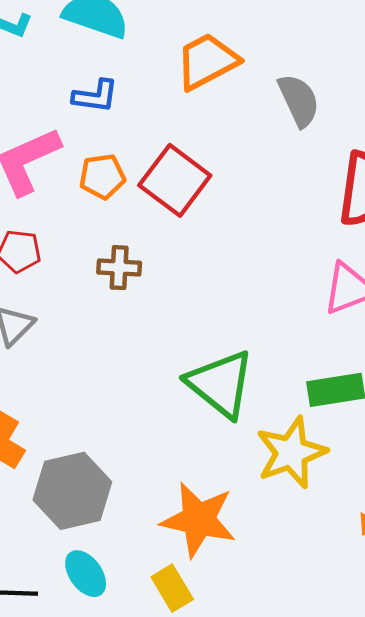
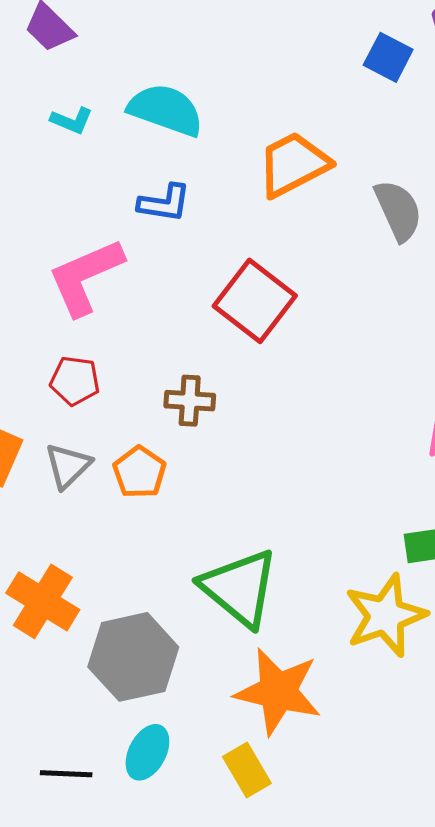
orange pentagon: (102, 176) -> (139, 472), moved, turned -30
green triangle: (221, 384) -> (240, 588), moved
cyan ellipse: (86, 574) -> (147, 752), turned 63

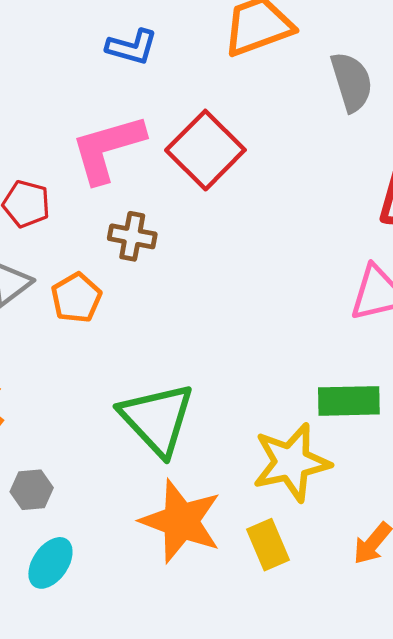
pink L-shape: (85, 277) -> (108, 148), moved
gray hexagon: (133, 657) -> (32, 490), moved, size x0.5
yellow rectangle: (247, 770) -> (268, 545), moved

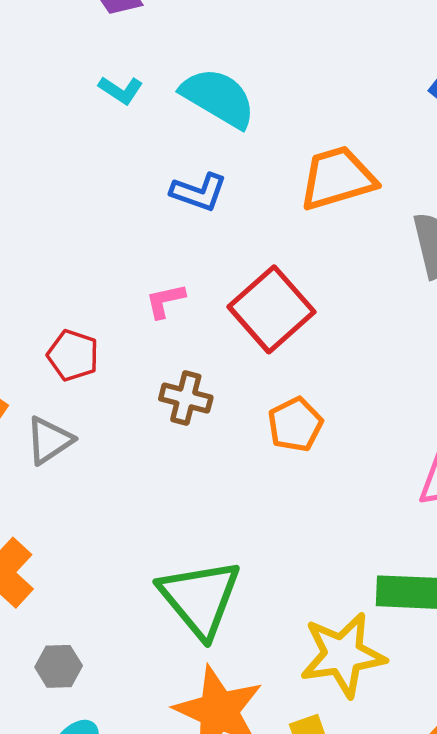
pink L-shape: (108, 148) -> (165, 301), size x0.5
orange pentagon: (76, 298) -> (295, 425), moved

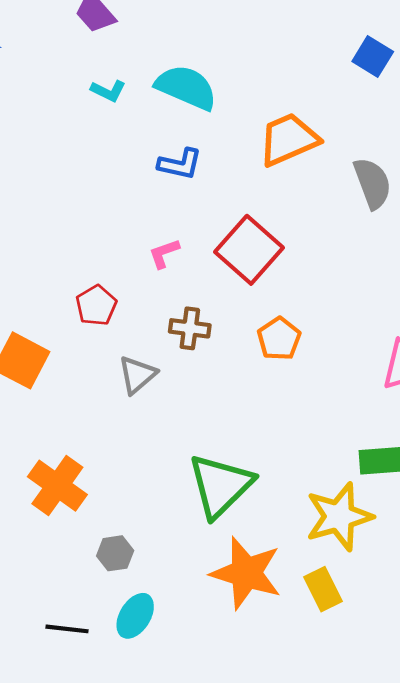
red pentagon: (73, 355) -> (96, 305), turned 30
gray triangle: (49, 440) -> (137, 375), moved
green triangle: (200, 598) -> (220, 486), turned 32

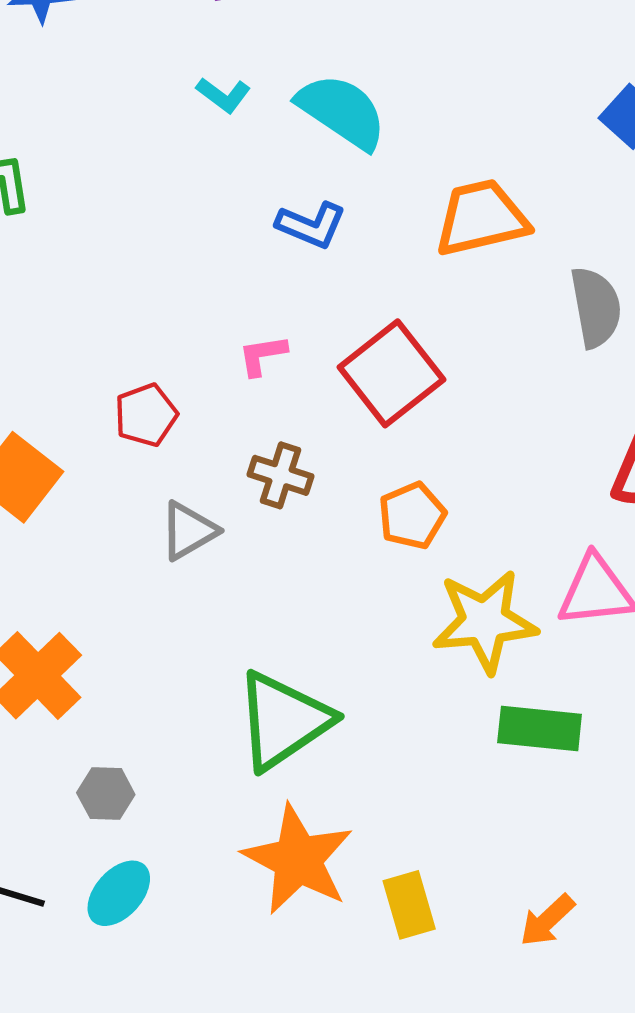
yellow star: (339, 517) -> (485, 621), moved

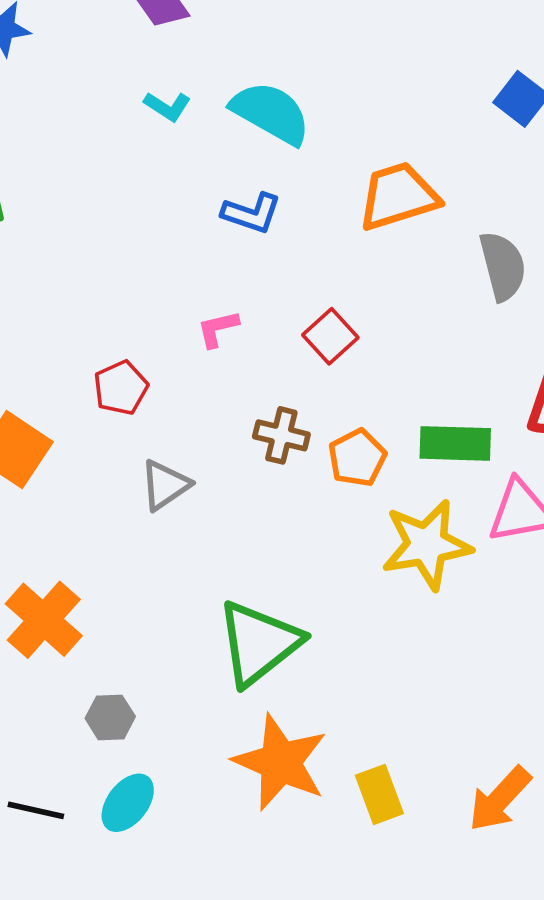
red square: (391, 373) -> (330, 336), size x0.6
brown cross: (281, 475) -> (281, 435), moved
green rectangle: (540, 728) -> (455, 443), moved
orange arrow: (547, 920) -> (500, 799), size x1.4

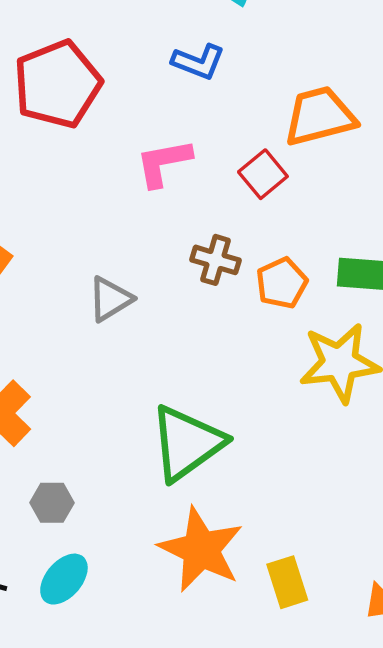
orange trapezoid: (398, 196) -> (320, 116), moved
pink L-shape: (218, 329) -> (164, 163), size x1.5
red pentagon: (121, 388) -> (57, 84), moved, size x1.8

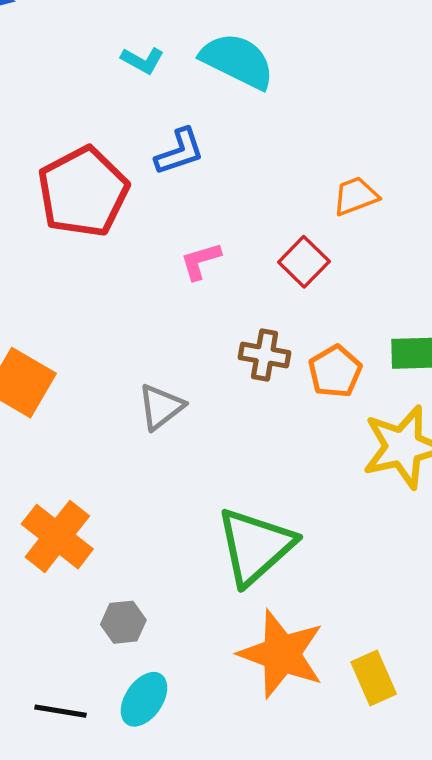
blue L-shape: (198, 62) -> (180, 152), moved, turned -34
orange trapezoid: (320, 116) -> (356, 196), size x0.6
pink L-shape: (164, 163) -> (201, 261), size x0.7

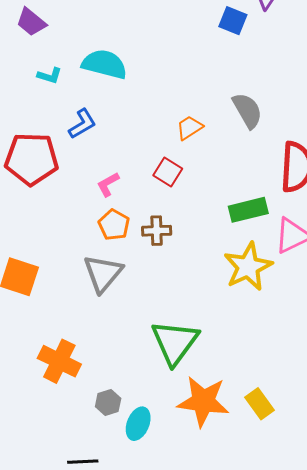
red pentagon: (83, 192) -> (32, 159), turned -30
orange pentagon: (335, 371) -> (114, 225), moved
gray triangle: (161, 407) -> (103, 273), size x1.4
cyan ellipse: (144, 699) -> (138, 424), moved

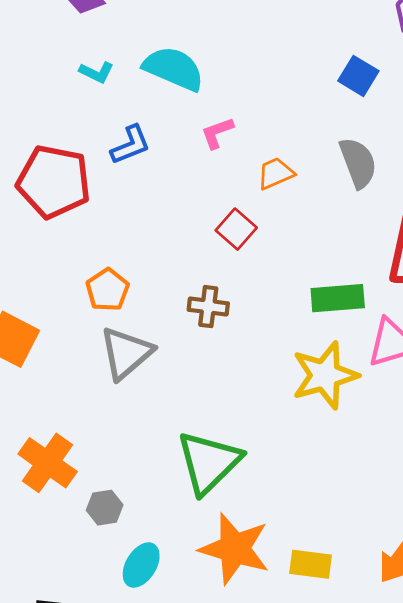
blue square: (233, 21) -> (358, 76), moved
pink L-shape: (108, 184) -> (217, 133), moved
orange pentagon: (114, 225) -> (107, 290), moved
gray hexagon: (108, 402) -> (105, 508), moved
yellow rectangle: (260, 404) -> (311, 564), turned -56

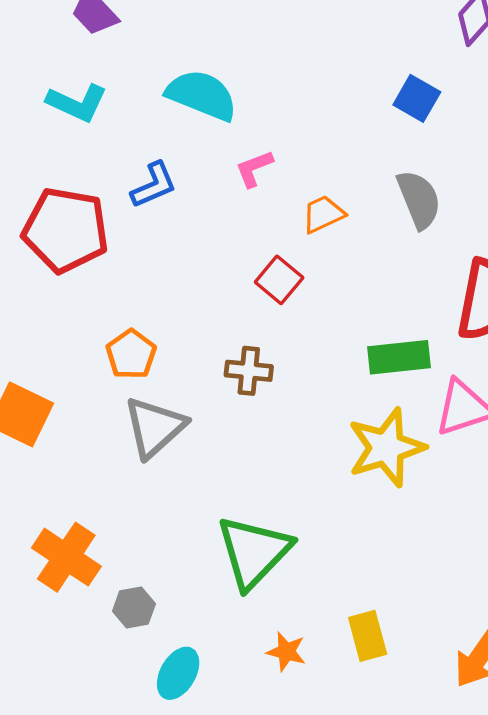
cyan L-shape: (97, 72) -> (77, 103), moved, size x1.5
orange star: (235, 549) -> (286, 652), size x0.5
yellow rectangle: (311, 564) -> (368, 636), moved, turned 69

